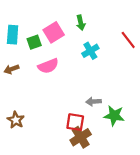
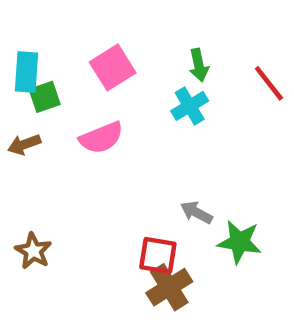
green arrow: (81, 23) -> (199, 65), moved
green square: (34, 42) -> (45, 97), moved
gray arrow: (94, 102) -> (196, 212), turned 32

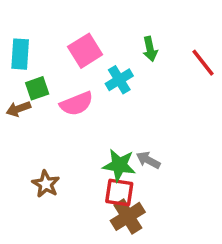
green square: (45, 97) -> (37, 88), moved
cyan cross: (190, 106) -> (119, 80), moved
green star: (239, 242) -> (119, 165), moved
brown star: (33, 251) -> (46, 184), moved

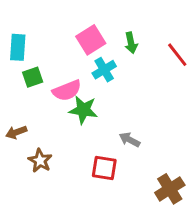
pink square: (85, 51) -> (91, 40), moved
brown arrow: (18, 109) -> (16, 132), moved
green star: (119, 165) -> (83, 110), moved
brown cross: (128, 216) -> (170, 189), moved

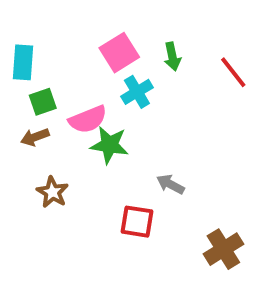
brown arrow: (16, 132) -> (35, 137), moved
brown star: (40, 161) -> (52, 192), moved

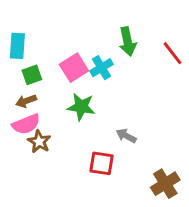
pink square: (119, 53) -> (74, 68), moved
green arrow: (172, 57) -> (128, 42), size x1.4
pink semicircle: (88, 119) -> (26, 124), moved

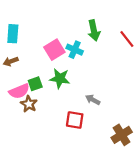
cyan cross: (101, 68) -> (75, 50), turned -35
green square: (32, 75) -> (35, 84), moved
brown arrow: (26, 101) -> (11, 61), moved

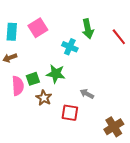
pink square: (54, 50) -> (38, 28), moved
pink semicircle: (19, 91) -> (18, 86), turned -72
brown star: (29, 104) -> (44, 98), moved

